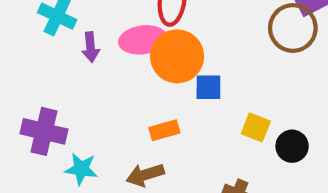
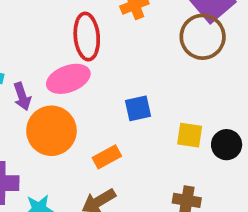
orange circle: (177, 56) -> (51, 131), moved

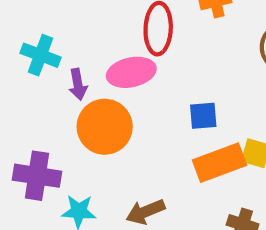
orange rectangle: (107, 157) -> (220, 163), moved, size x1.6

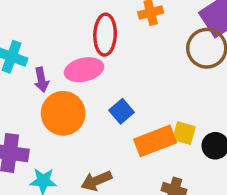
blue square: (203, 116) -> (121, 111), moved, turned -35

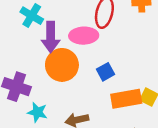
purple arrow: (41, 80) -> (51, 37), size x1.6

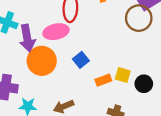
orange rectangle: (126, 99) -> (103, 80), size x0.6

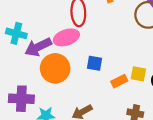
purple arrow: (27, 38) -> (38, 47), turned 80
blue square: (81, 60) -> (94, 63), turned -35

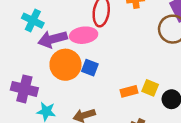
blue square: (94, 63) -> (90, 68), moved

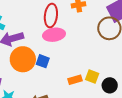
pink ellipse: (84, 35) -> (54, 35), moved

